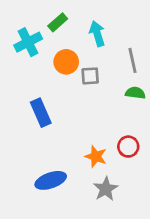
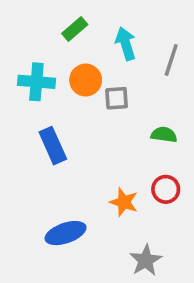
cyan cross: (28, 42) -> (36, 82), moved, turned 32
gray line: (133, 60) -> (171, 60), moved, turned 30
green semicircle: (135, 93) -> (164, 135), moved
gray star: (106, 189) -> (146, 260), moved

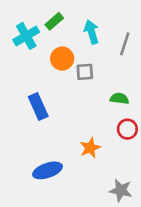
cyan cross: (36, 82) -> (26, 36), moved, turned -35
red circle: (166, 189) -> (127, 129), moved
orange star: (124, 202) -> (90, 148), turned 30
gray star: (146, 260) -> (121, 190), moved, turned -30

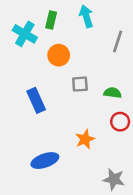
green rectangle: (54, 21) -> (51, 20), turned -36
cyan arrow: (91, 32) -> (86, 16), moved
cyan cross: (26, 36) -> (25, 34), turned -30
gray square: (85, 72) -> (80, 84), moved

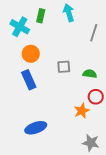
orange circle: (59, 55) -> (31, 54), moved
orange star: (85, 139) -> (82, 111), moved

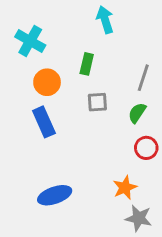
green rectangle: (41, 16) -> (87, 64), moved
gray line: (94, 33) -> (143, 78), moved
green semicircle: (90, 74) -> (137, 113), turned -64
orange star: (82, 111) -> (125, 188), moved

